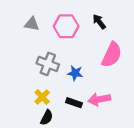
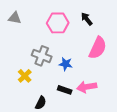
gray triangle: (32, 24) -> (15, 18), moved
yellow cross: (42, 97) -> (25, 76), moved

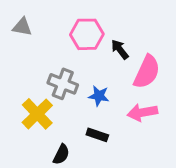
black arrow: (87, 19) -> (120, 49), moved
yellow cross: (25, 76) -> (37, 114), size x1.5
pink arrow: (87, 87) -> (142, 112), moved

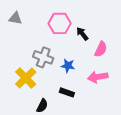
pink semicircle: (147, 72) -> (101, 49), size x0.7

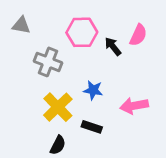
pink semicircle: (101, 49) -> (138, 35), moved
gray cross: (43, 57) -> (48, 62), moved
yellow cross: (26, 78) -> (58, 107), moved

